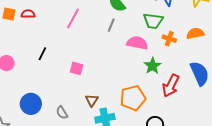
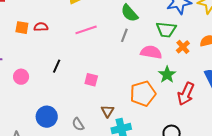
pink line: (73, 18) -> (86, 30), turned 45
orange cross: (169, 39) -> (183, 47), turned 32
orange pentagon: (133, 98) -> (143, 94), moved

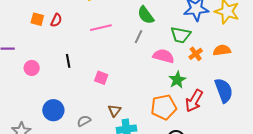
red semicircle: (41, 27) -> (56, 20), turned 112
black line: (57, 66) -> (68, 61), turned -40
orange pentagon: (143, 94) -> (164, 107), moved
gray semicircle: (78, 124) -> (84, 121), turned 88

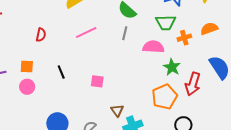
orange square: (37, 19) -> (27, 67), moved
orange cross: (196, 54) -> (184, 38), turned 32

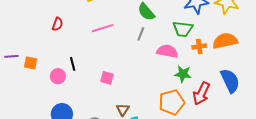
orange semicircle: (209, 29) -> (225, 41), size x1.4
orange square: (27, 67) -> (31, 63), moved
green star: (172, 67) -> (183, 74), turned -30
pink circle: (27, 87) -> (58, 76), moved

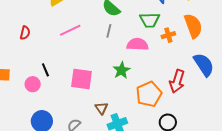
orange semicircle: (225, 41) -> (193, 26), turned 90
green star: (183, 74) -> (122, 70), moved, turned -30
pink square: (107, 78) -> (81, 79), size x1.6

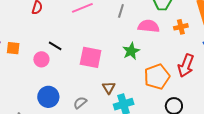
orange cross: (168, 35) -> (181, 27), moved
black line: (45, 70) -> (55, 46), turned -40

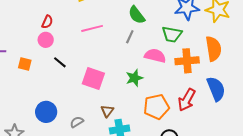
orange cross: (181, 27) -> (187, 61), size x1.6
orange square: (13, 48) -> (25, 64), moved
pink circle: (41, 59) -> (46, 40), moved

